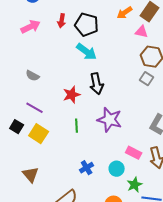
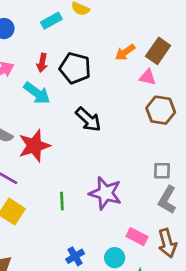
cyan arrow: (87, 52) -> (37, 93), moved
gray square: (147, 79) -> (162, 171), moved, turned -32
black arrow: (97, 84) -> (88, 119), moved, turned -35
red star: (72, 95) -> (34, 146), moved, size x1.4

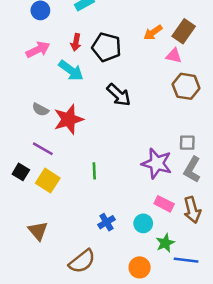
purple star: (105, 193) -> (157, 163), moved

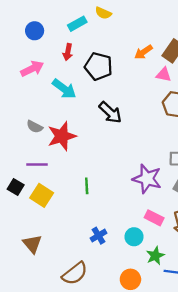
red arrow: (76, 42) -> (68, 52), moved
purple line: (43, 149) -> (37, 165), turned -30

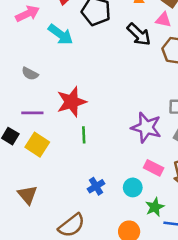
black arrow: (110, 112) -> (139, 34), moved
red star: (62, 136) -> (72, 102), moved

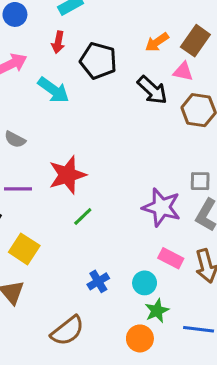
green line: (84, 135) -> (83, 217), turned 49
yellow square: (37, 145) -> (24, 249), moved
green star: (155, 207) -> (157, 311), moved

